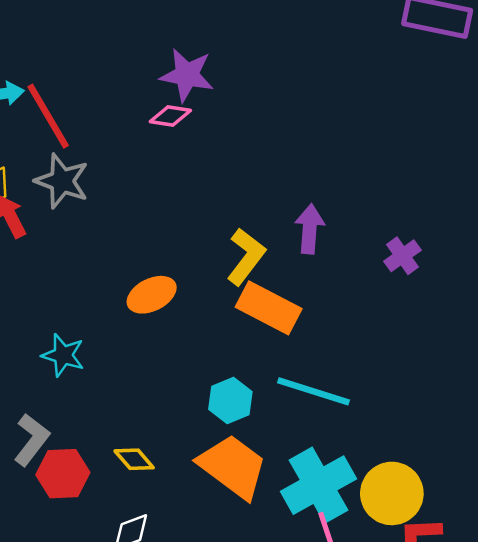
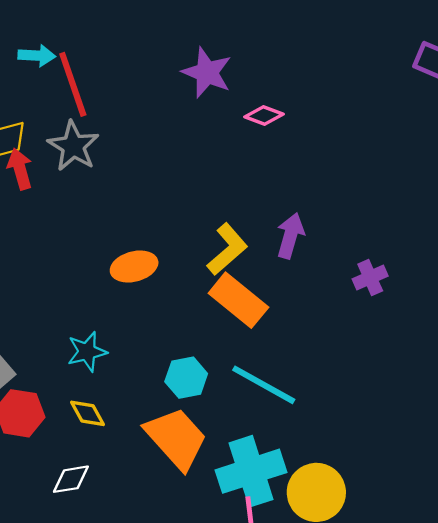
pink diamond: (170, 116) -> (264, 115), moved
cyan star: (63, 355) -> (87, 352), moved, turned 30

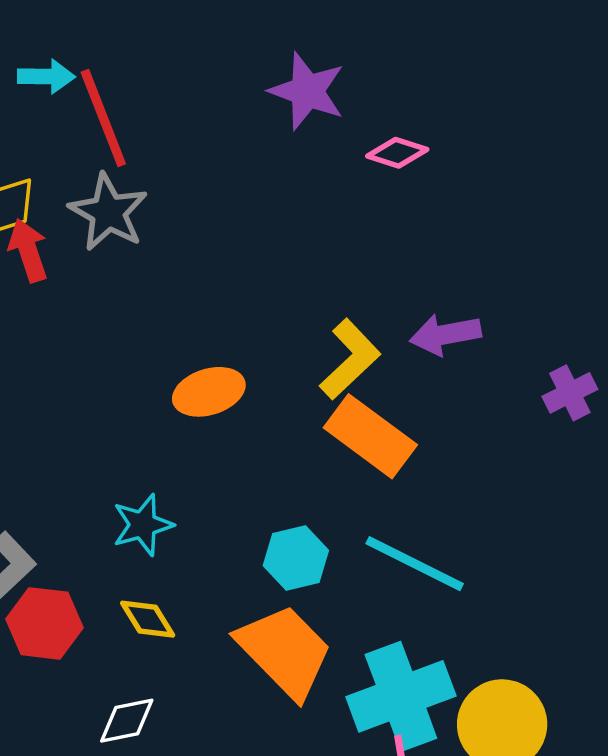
purple arrow: (290, 236) -> (445, 334), turned -114

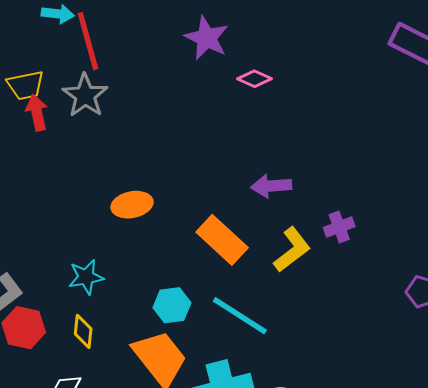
yellow L-shape: (350, 359) -> (292, 250), moved
yellow diamond: (148, 619) -> (83, 331), turned 32

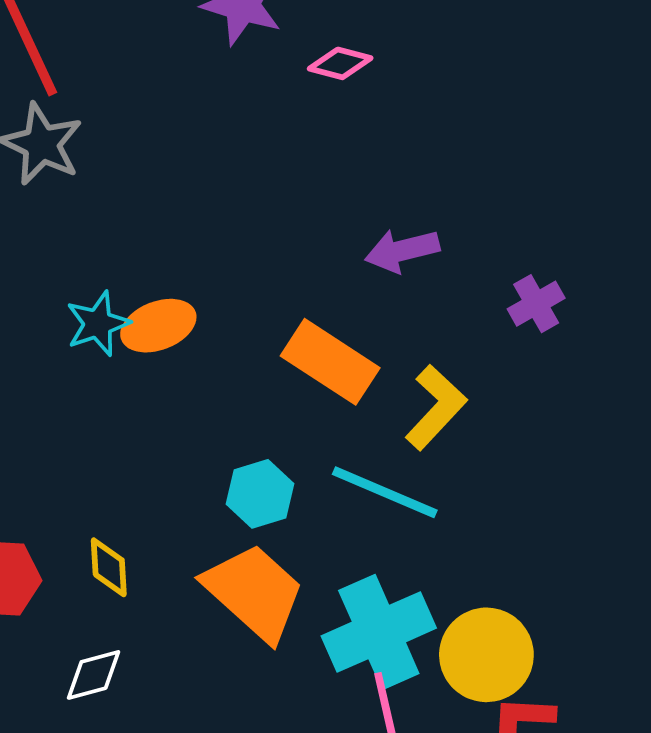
yellow L-shape: (292, 250) -> (436, 407), moved
cyan star: (86, 277) -> (98, 324), moved

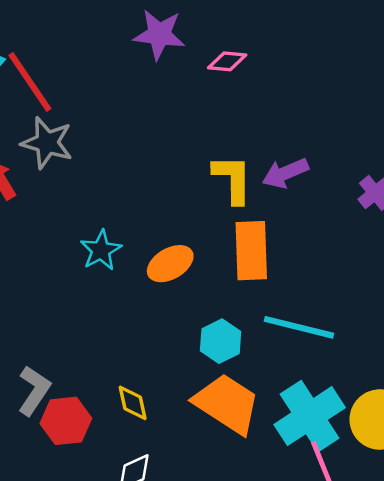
orange ellipse: (158, 326) -> (170, 264), moved
orange rectangle: (330, 362) -> (251, 251), turned 64
yellow L-shape: (436, 407) -> (232, 179), moved, turned -34

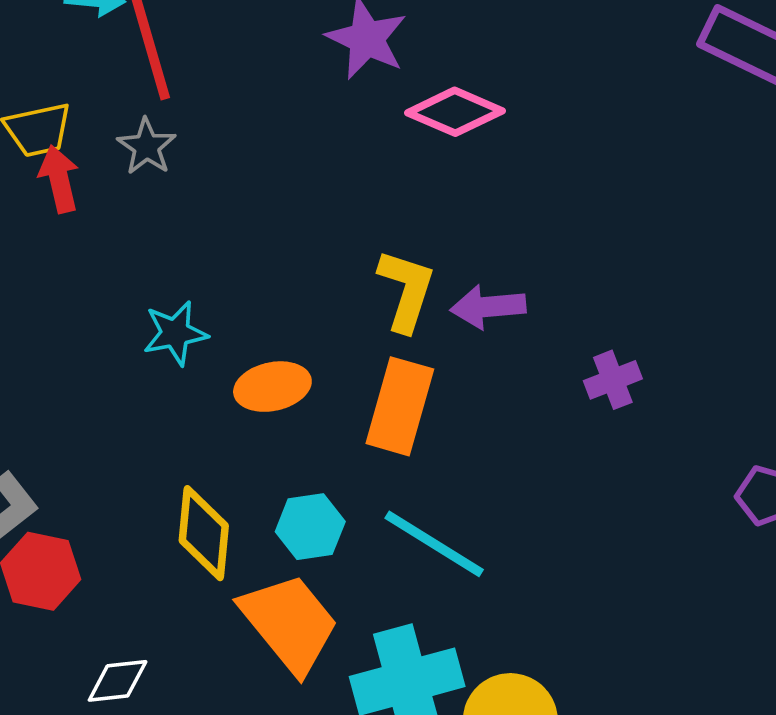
pink diamond: (227, 61) -> (455, 112), size x1.5
gray star: (47, 143) -> (147, 147), size x0.7
yellow diamond: (133, 403) -> (204, 533), moved, size x1.5

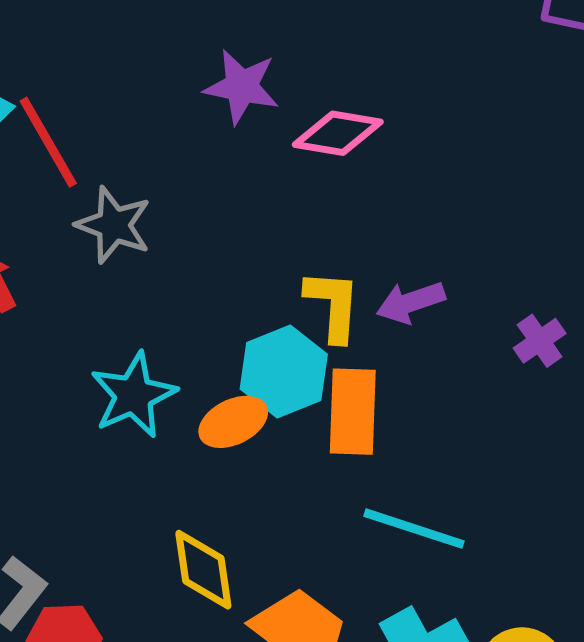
gray star: (147, 147) -> (114, 225), moved, size x1.4
cyan star: (175, 333) -> (134, 395), size x1.4
cyan hexagon: (310, 527) -> (284, 372), moved, size x1.4

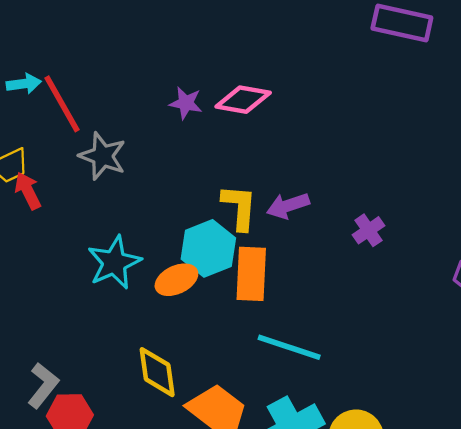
purple star: (242, 87) -> (186, 103), moved, size x0.7

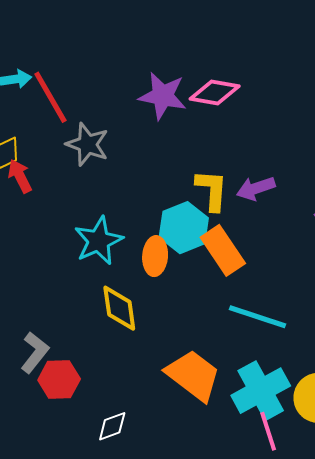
purple star: (186, 103) -> (163, 96), size x1.6
orange rectangle: (251, 274) -> (223, 250), turned -36
orange ellipse: (176, 280) -> (155, 256), turned -60
yellow diamond: (157, 372) -> (119, 308), moved

